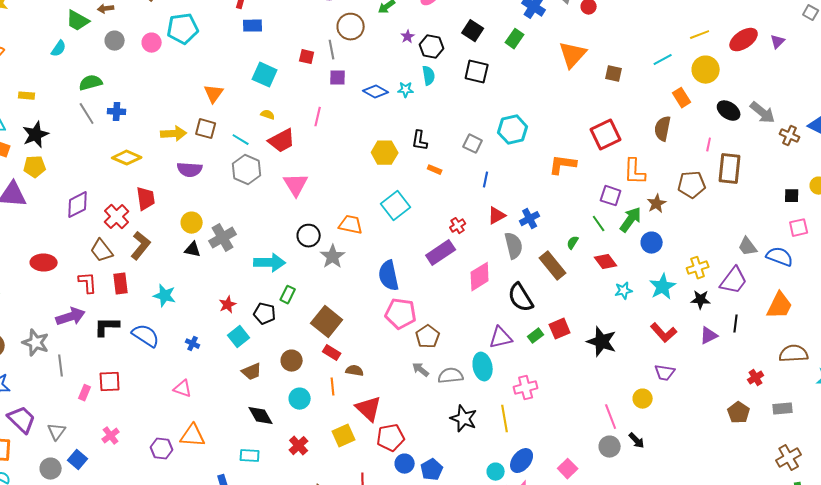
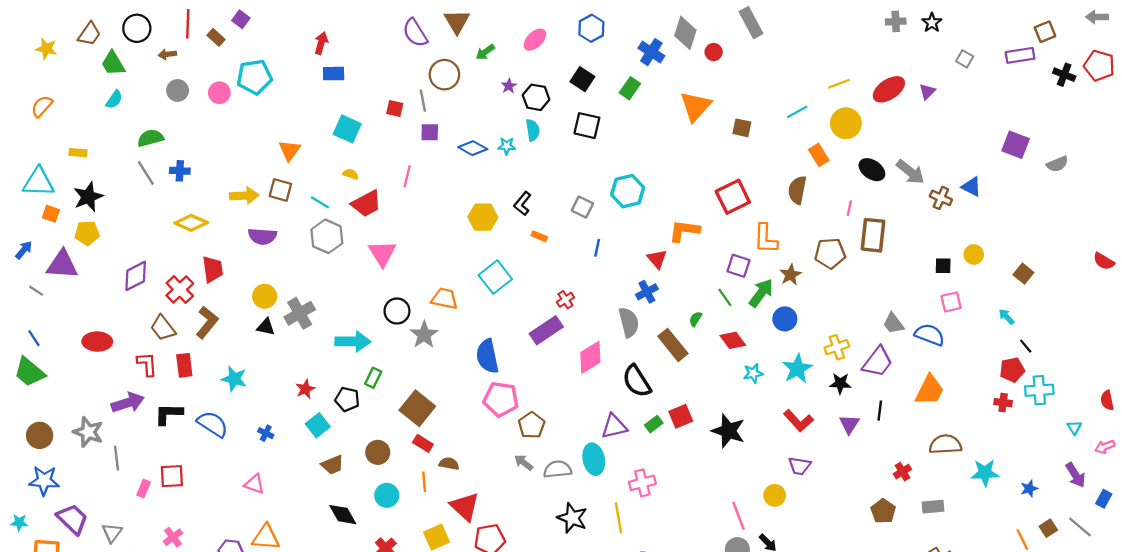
green trapezoid: (78, 21) -> (113, 63), moved, turned 30
black L-shape: (420, 141) -> (522, 204), turned 30
red triangle: (497, 216) -> (657, 259), moved, turned -42
purple triangle: (709, 336) -> (849, 424), turned -30

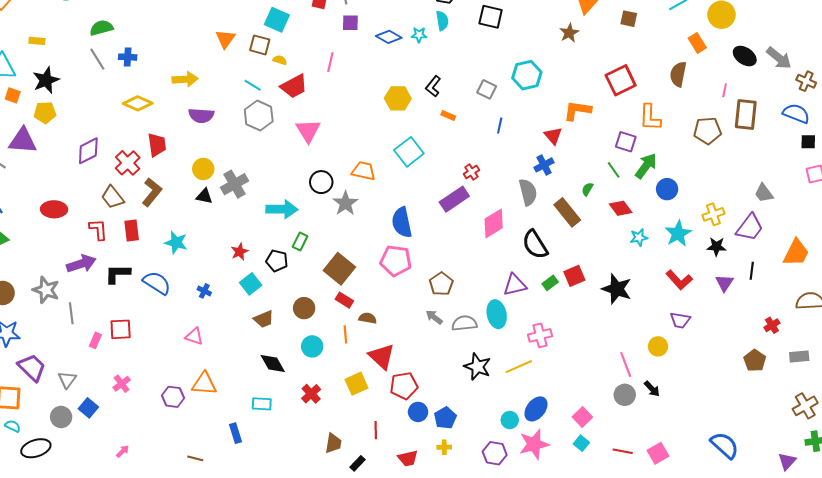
brown square: (280, 190) -> (260, 45), moved
brown star: (790, 275) -> (569, 33), moved
blue semicircle: (930, 335) -> (796, 113), moved
pink pentagon: (501, 399) -> (396, 261), moved
yellow line: (619, 518) -> (519, 367), turned 76

